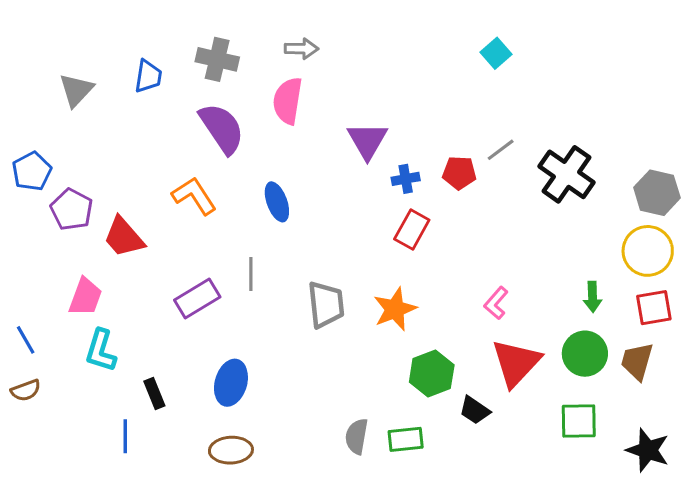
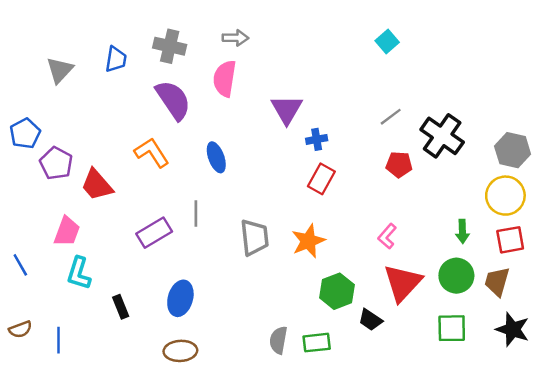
red pentagon: (459, 173) -> (399, 165), moved
brown semicircle: (26, 390) -> (20, 329), moved
blue line: (125, 436) -> (59, 340), moved
black star: (648, 450) -> (513, 329), moved

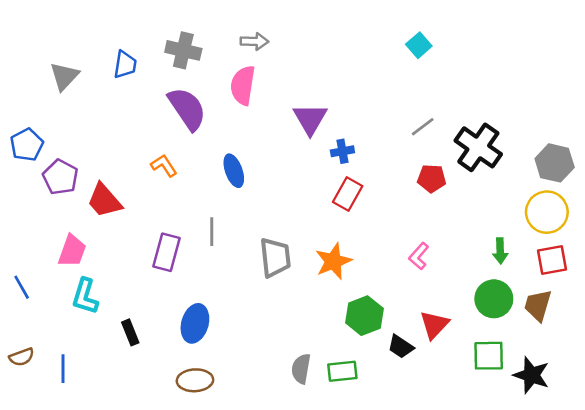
orange L-shape: (152, 153) -> (164, 166), size x0.7
purple rectangle: (154, 233) -> (166, 252), turned -44
red triangle: (403, 283) -> (434, 325), moved, size x0.7
black star: (513, 329) -> (531, 375), moved

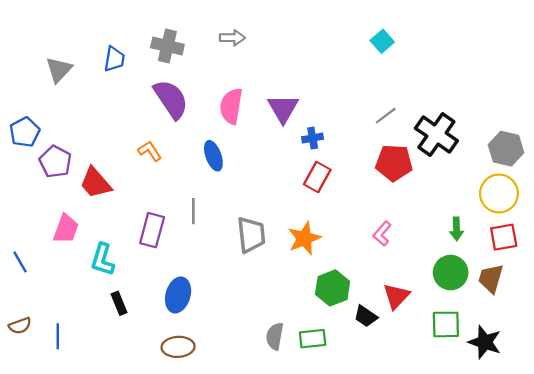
pink semicircle: (243, 85) -> (231, 106), moved
red pentagon: (432, 178) -> (394, 163), size x1.4
cyan L-shape: (85, 296) -> (103, 260), moved

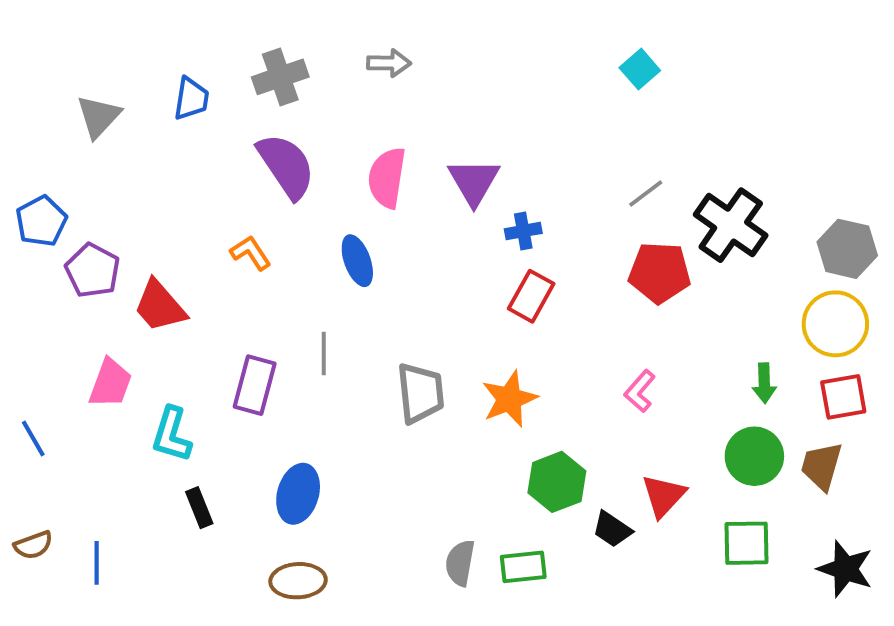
gray cross: (167, 46) -> (280, 77), turned -32
black star: (485, 342) -> (845, 569), moved

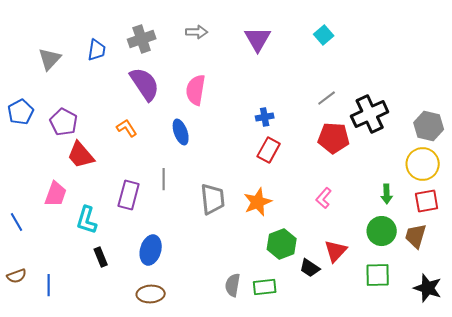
purple triangle: (474, 182) -> (258, 39), moved
black cross: (731, 225) -> (370, 114), turned 30
purple pentagon: (93, 271) -> (64, 122), moved

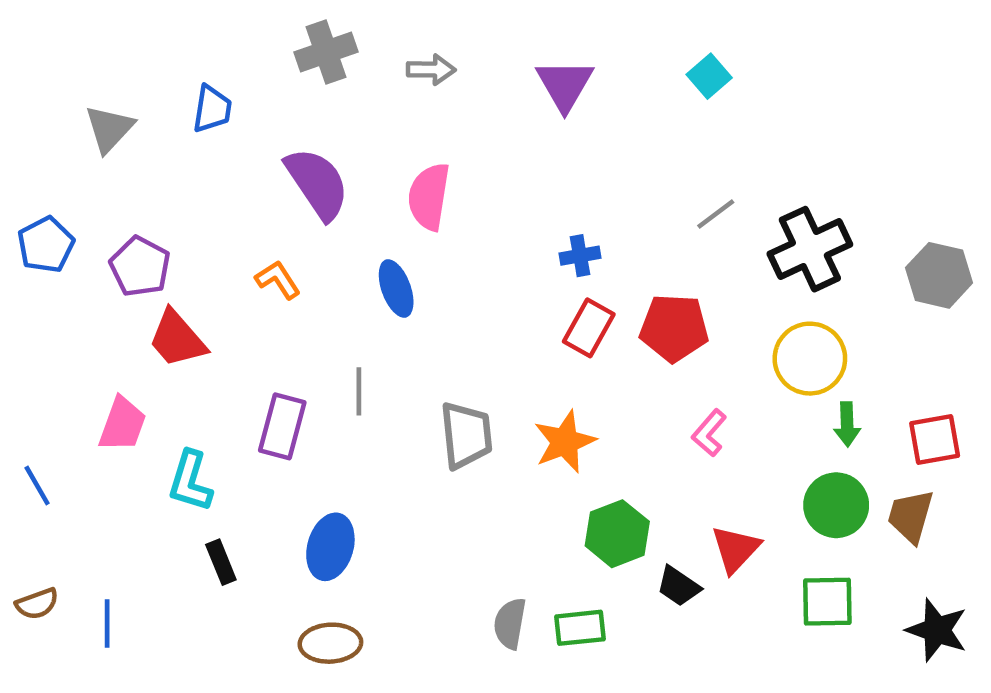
gray cross: (142, 39) -> (326, 52), moved
red pentagon: (334, 138) -> (674, 328), moved
yellow circle: (423, 164) -> (810, 359), moved

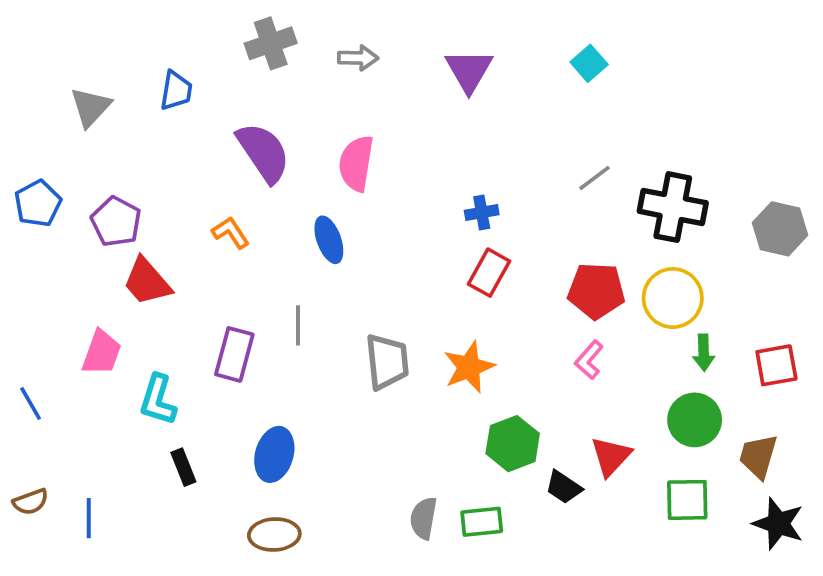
black cross: (810, 249) -> (673, 207), turned 36
red pentagon: (674, 328) -> (596, 291), moved
brown trapezoid: (911, 516) -> (758, 456), moved

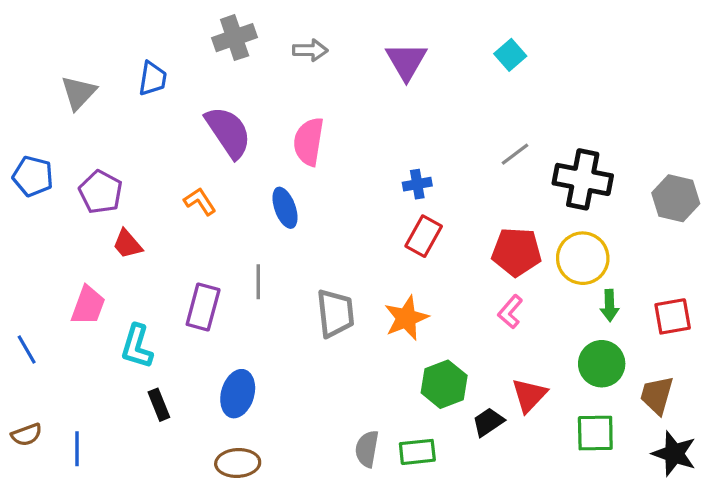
blue pentagon: (38, 203) -> (33, 176), turned -30
red trapezoid: (147, 282) -> (127, 244), size x0.7
black trapezoid: (564, 487) -> (488, 422), turned 112

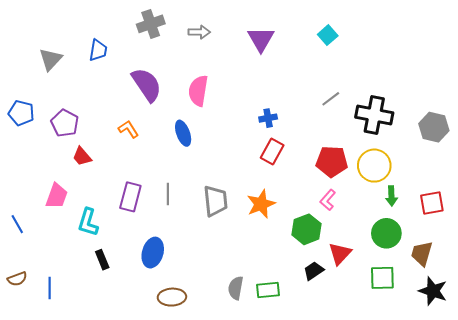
gray line: (258, 282) -> (168, 194), moved
green hexagon: (444, 384) -> (306, 229), moved
brown ellipse: (238, 463) -> (172, 297), moved

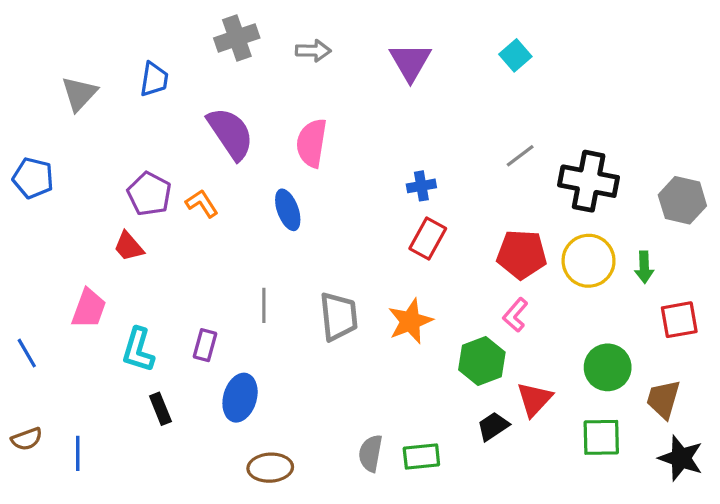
purple pentagon: (65, 123) -> (149, 194), moved
green arrow: (391, 196) -> (644, 267), moved
purple rectangle: (130, 197) -> (205, 345), moved, size x0.7

